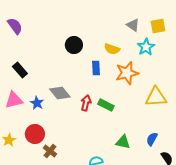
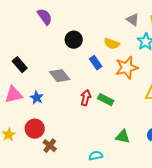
purple semicircle: (15, 26) -> (45, 17), moved
blue rectangle: (96, 68) -> (96, 63), turned -32
gray diamond: (60, 93) -> (60, 76), moved

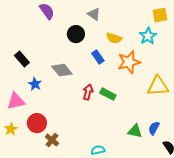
gray triangle: (133, 20) -> (94, 14), moved
pink triangle: (14, 95) -> (16, 101), moved
blue star: (37, 98) -> (35, 84), moved
green triangle: (123, 137) -> (135, 131), moved

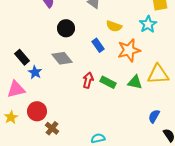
black circle: (76, 34) -> (66, 28), moved
black rectangle: (22, 59) -> (22, 57), moved
green triangle: (135, 131) -> (135, 82), moved

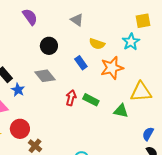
green triangle: (135, 82) -> (121, 111), moved
blue semicircle: (154, 116) -> (148, 134), moved

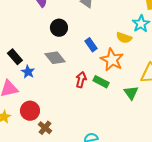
yellow semicircle: (97, 44) -> (124, 38), moved
orange star: (112, 68) -> (112, 60), moved, turned -30
green triangle: (121, 111) -> (131, 93), turned 42

